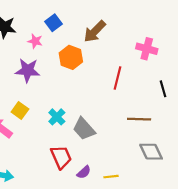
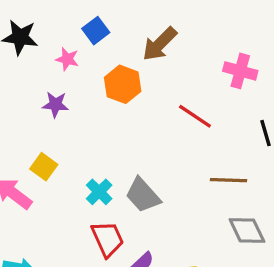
purple star: (28, 70) -> (55, 104), size x0.7
red line: (117, 78) -> (195, 116), turned -70
cyan cross: (57, 117) -> (99, 192), moved

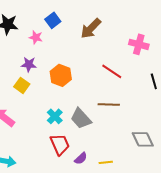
orange hexagon: (123, 84) -> (61, 75), moved
yellow square: (44, 167) -> (22, 85), moved
brown line: (228, 180) -> (109, 104), moved

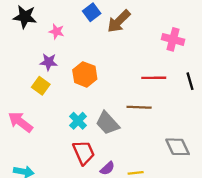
blue square: (53, 20) -> (92, 12), moved
red line: (112, 71) -> (154, 78), moved, turned -35

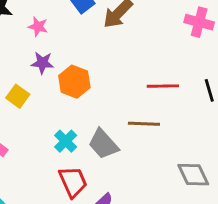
pink cross: (173, 39) -> (199, 22), moved
purple star: (49, 62) -> (42, 63), moved

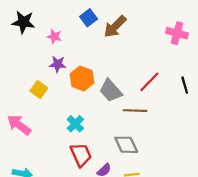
red line: (163, 86) -> (149, 82), turned -45
gray trapezoid: (103, 144) -> (111, 91), moved
gray diamond: (193, 175) -> (126, 145), moved

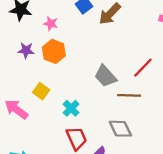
purple star: (58, 64) -> (26, 50), moved
orange hexagon: (82, 78) -> (54, 51), moved
yellow square: (39, 90) -> (41, 91), moved

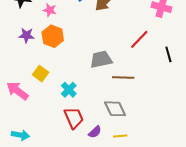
red line: (143, 68) -> (139, 39), moved
gray trapezoid: (105, 76) -> (101, 59), turned 120

